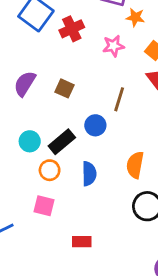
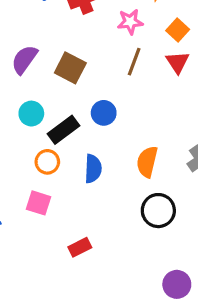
brown square: (64, 88) -> (70, 68), size x1.4
brown line: (119, 99) -> (134, 62), moved
cyan circle: (30, 141) -> (31, 114), moved
red rectangle: (82, 242) -> (80, 247), turned -30

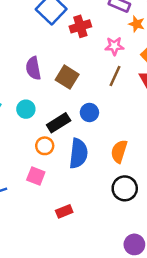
purple semicircle: (24, 59) -> (33, 68), turned -50
cyan circle: (31, 114) -> (26, 109), moved
blue semicircle: (93, 169) -> (78, 153), size x1.4

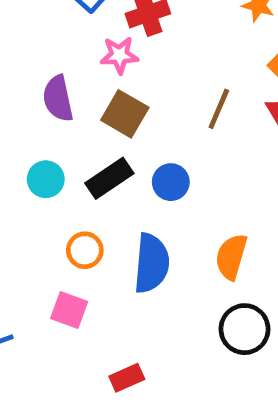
pink star: (114, 46) -> (119, 55), moved
black rectangle: (59, 123) -> (109, 178), moved

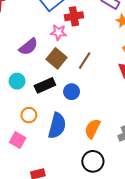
purple semicircle: (58, 98) -> (28, 47), turned -126
brown line: (219, 109) -> (85, 61), moved

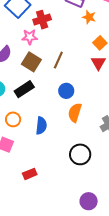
blue circle: (72, 92) -> (66, 91), moved
blue semicircle: (57, 126) -> (41, 126), size x0.7
orange semicircle: (92, 129) -> (75, 113), moved

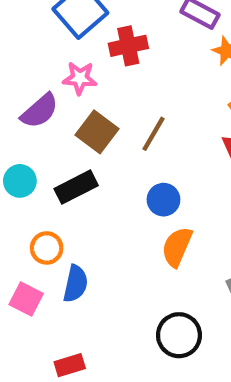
pink star: (30, 37) -> (80, 78), moved
blue semicircle: (41, 126) -> (76, 284), moved

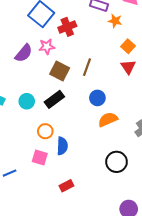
purple semicircle: (40, 111) -> (24, 53), moved
orange semicircle: (177, 247) -> (108, 119), turned 54

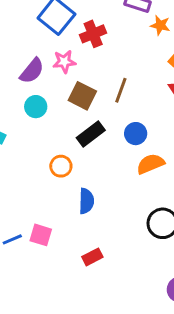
black rectangle: (54, 99) -> (91, 134), moved
cyan circle: (27, 101) -> (36, 107), moved
orange circle: (45, 131) -> (61, 166), moved
pink square: (40, 158) -> (41, 235), moved

